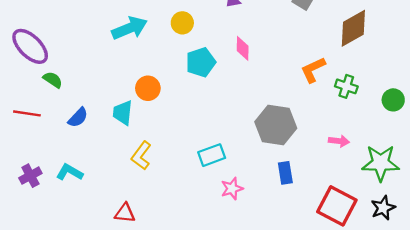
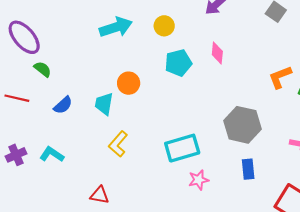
cyan rectangle: (212, 155) -> (182, 148), size x1.4

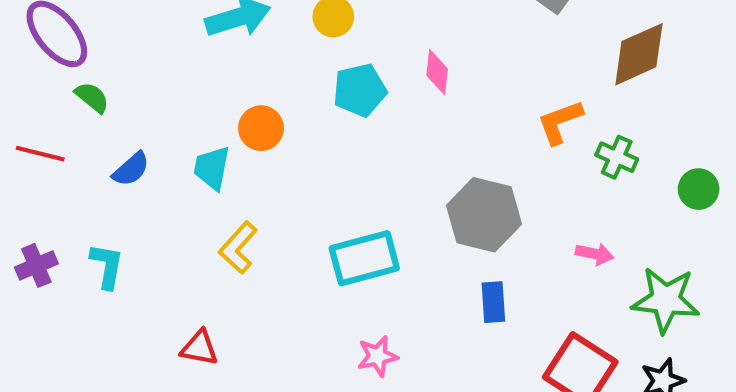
cyan L-shape: (52, 154) -> (107, 266), turned 65
pink star: (199, 180) -> (377, 356), moved

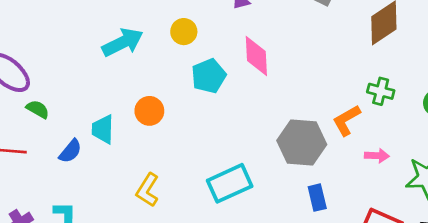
pink diamond: (437, 72) -> (256, 56), size x1.4
orange L-shape: (560, 122) -> (346, 120), moved
cyan trapezoid: (212, 168) -> (103, 129), moved

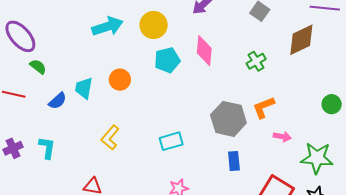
yellow circle: (184, 32) -> (154, 25), size x1.4
green cross: (381, 91) -> (256, 61), moved, turned 36
cyan rectangle: (230, 183) -> (171, 141), size x0.7

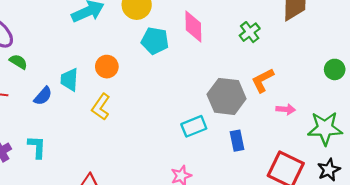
cyan pentagon: (167, 60) -> (155, 41), turned 30
yellow L-shape: (110, 137) -> (101, 107), moved
cyan rectangle: (171, 141) -> (194, 126), moved

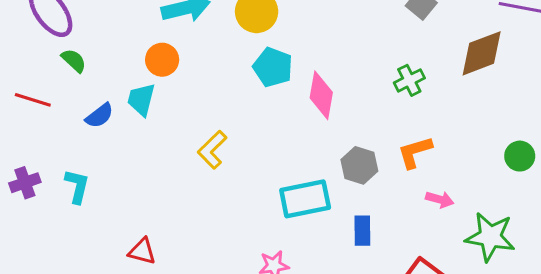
pink diamond: (193, 26) -> (321, 95), moved
orange circle: (107, 67) -> (162, 60), moved
gray hexagon: (227, 96) -> (359, 165), size x0.7
yellow L-shape: (101, 107) -> (212, 150), moved
cyan rectangle: (194, 126) -> (305, 199), size x1.4

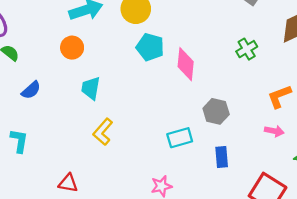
cyan trapezoid: (141, 99) -> (91, 88), moved
yellow L-shape: (212, 150) -> (103, 132), moved
orange L-shape: (415, 152) -> (279, 96), moved
cyan rectangle: (305, 199) -> (180, 138), size x0.7

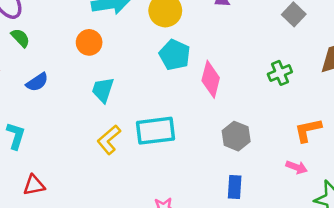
cyan rectangle: (180, 138) -> (155, 131), moved, size x1.4
red triangle: (68, 183) -> (34, 185), moved, turned -30

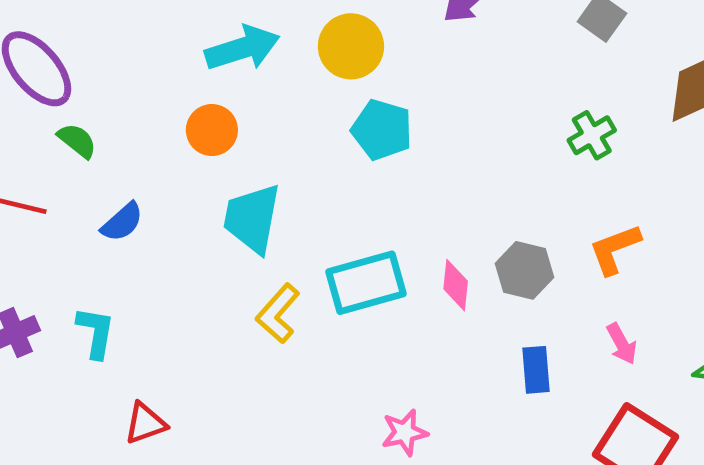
pink diamond: (211, 79) -> (456, 285), moved, size x0.7
cyan trapezoid: (103, 90) -> (252, 218), size x1.4
orange L-shape: (308, 130) -> (615, 249), moved
pink arrow: (297, 167) -> (622, 344), moved, turned 50

